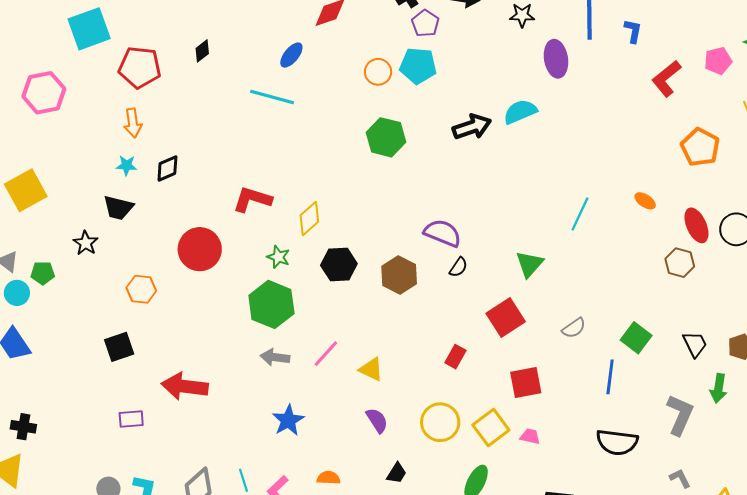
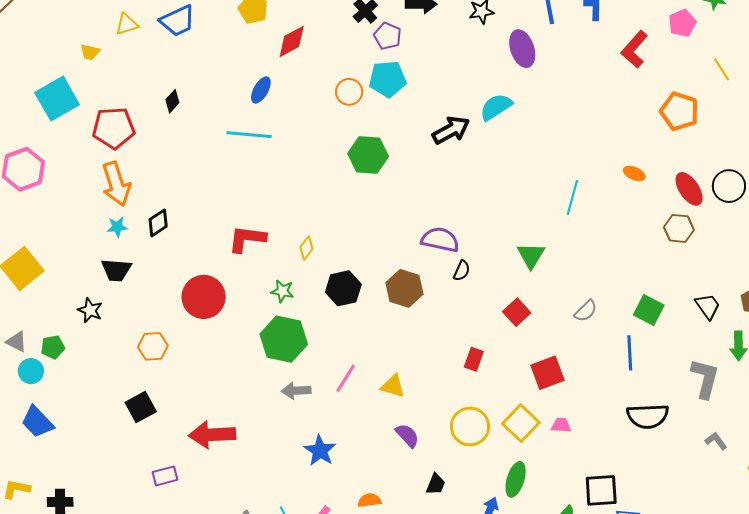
orange arrow: (133, 123) -> (116, 184), size x1.5
yellow diamond: (309, 218) -> (306, 248), size x0.7
red square: (506, 317) -> (517, 312), size x0.7

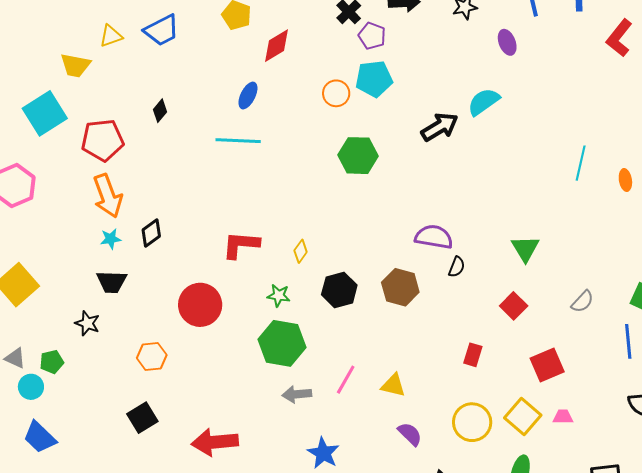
purple ellipse: (522, 49) -> (507, 42), size x0.7
yellow trapezoid: (90, 52) -> (75, 65), size x1.5
orange ellipse: (634, 173) -> (625, 180), moved, turned 60
cyan line: (572, 197) -> (581, 163), moved

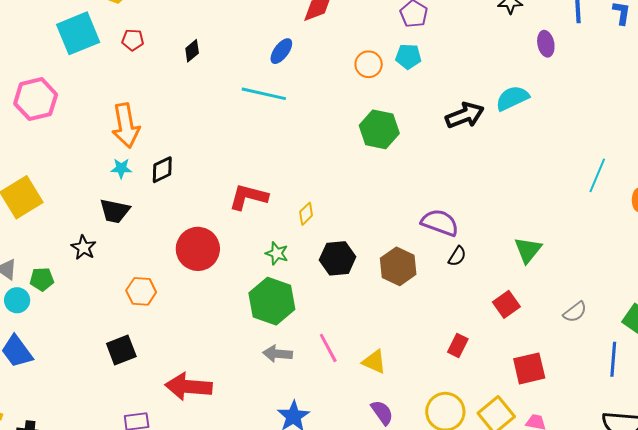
cyan pentagon: (374, 79) -> (408, 56), size x0.7
red pentagon: (102, 140) -> (133, 40), moved, size x0.5
pink line: (346, 380) -> (328, 348), turned -68

